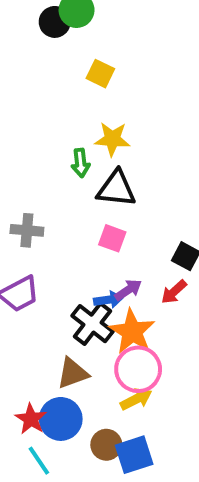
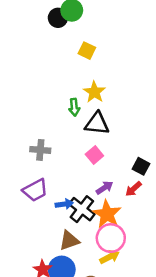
yellow star: (112, 139) -> (94, 92), turned 30
pink square: (112, 238) -> (94, 155), turned 30
blue arrow: (108, 300) -> (64, 204), moved

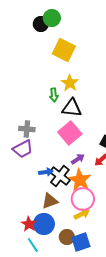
yellow square: (87, 51) -> (64, 50), size x1.6
pink square: (94, 155) -> (70, 133), size x1.6
purple trapezoid: (35, 190) -> (23, 149), moved

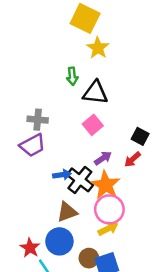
yellow star: (70, 83) -> (98, 48), moved
pink square: (70, 133) -> (93, 125), size x0.7
red star: (29, 224) -> (30, 248), moved

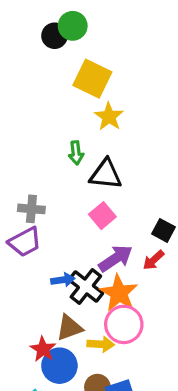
purple arrow: (103, 158) -> (116, 258), size x1.5
yellow arrow: (108, 229) -> (101, 344), moved, turned 30
red star: (30, 248) -> (43, 349), moved

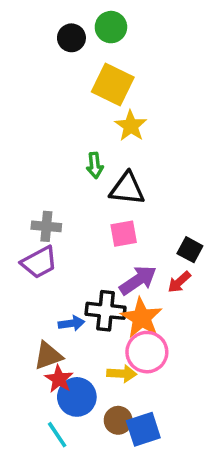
green circle: (73, 26) -> (111, 27), moved
pink square: (102, 216) -> (124, 234), turned 30
blue arrow: (63, 280) -> (71, 323), moved
black cross: (86, 286) -> (106, 311), turned -32
brown triangle: (69, 328) -> (48, 356), moved

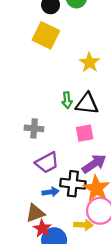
yellow square: (113, 85) -> (46, 35), moved
green arrow: (95, 165) -> (67, 100), moved
purple trapezoid: (39, 262) -> (47, 163), moved

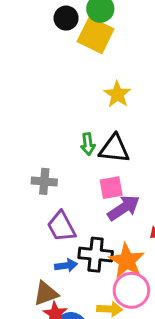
yellow square: (46, 35) -> (96, 35), moved
purple trapezoid: (47, 163) -> (61, 227), turned 90
purple arrow: (94, 164) -> (124, 208), moved

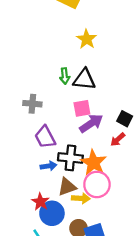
brown triangle: (46, 293) -> (67, 187), moved

